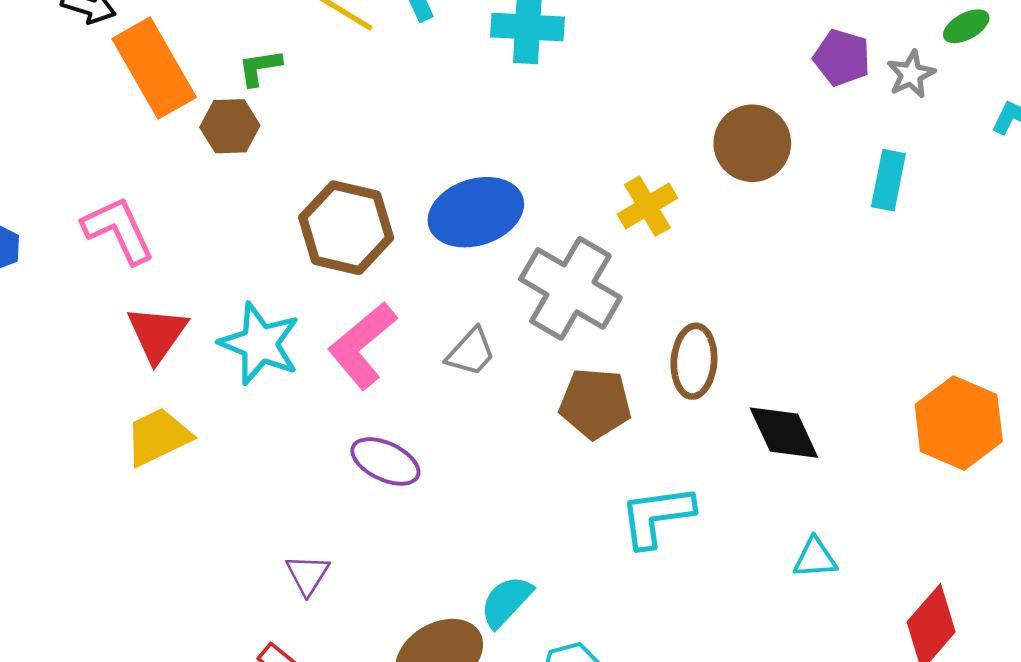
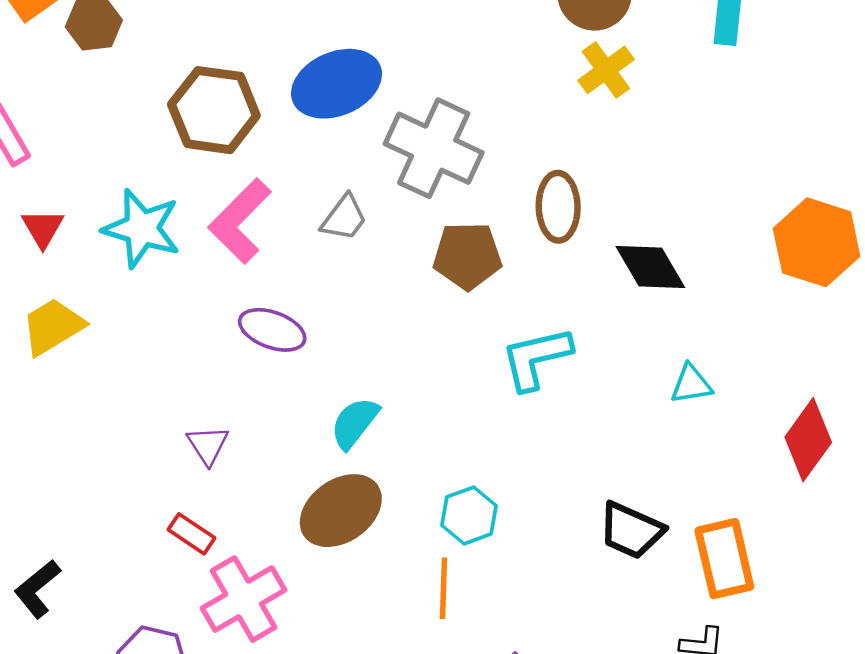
yellow cross: (647, 206) -> (606, 70), moved
red triangle: (157, 334) -> (43, 228), size x0.7
cyan semicircle: (506, 601) -> (355, 423), moved

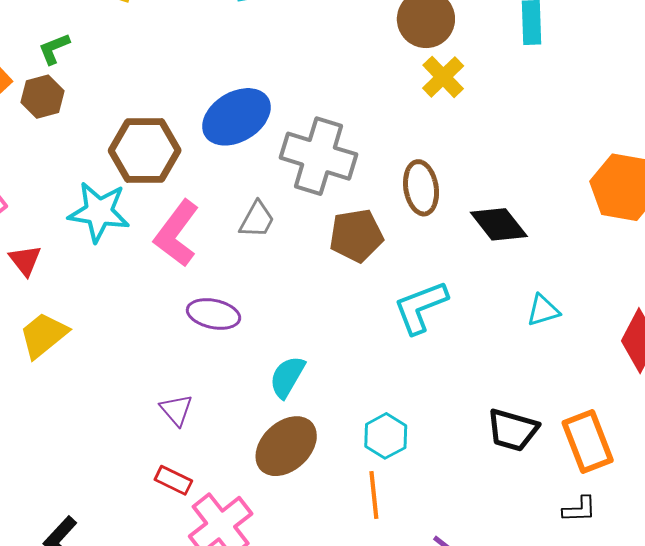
cyan star: (142, 228) -> (99, 212), moved

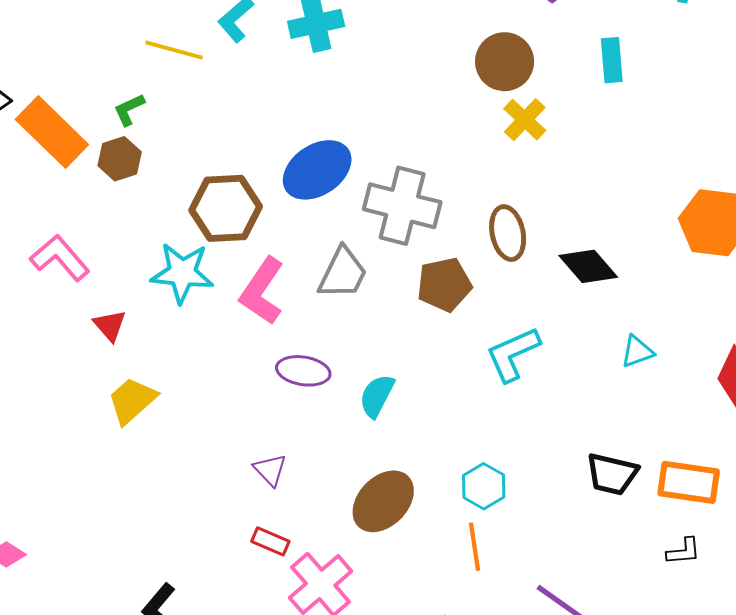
gray trapezoid: (257, 220) -> (343, 273), size x1.4
cyan semicircle: (287, 377) -> (377, 396), moved
orange rectangle: (588, 442) -> (689, 482), turned -58

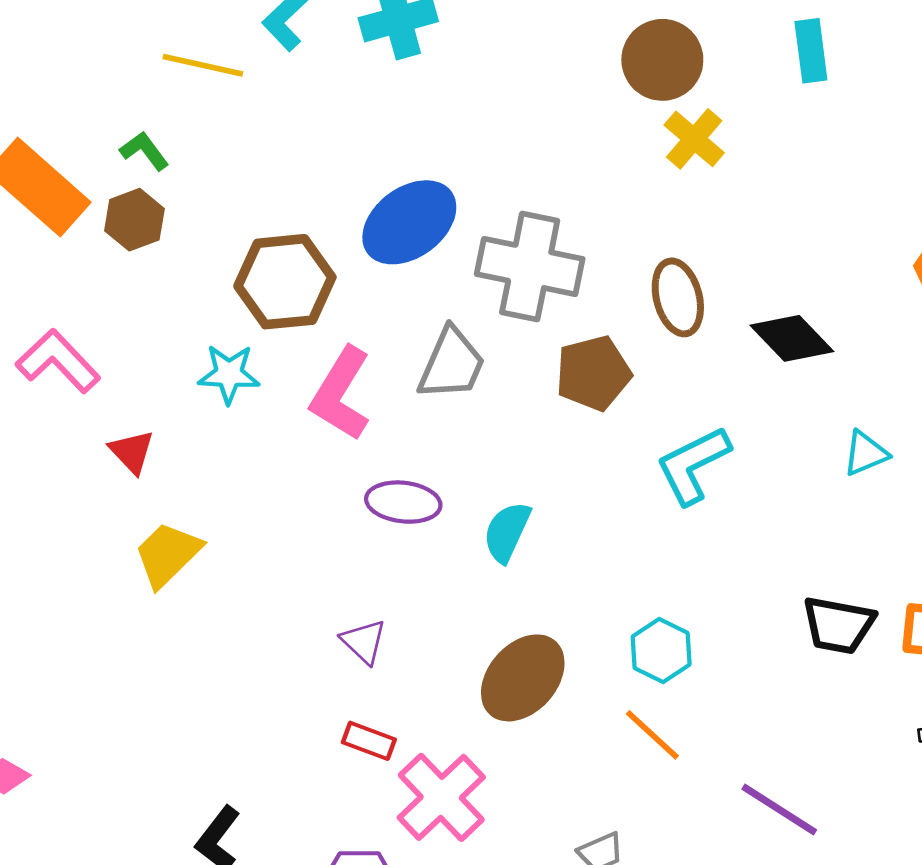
green L-shape: (129, 110) -> (144, 151), turned 81
cyan star: (182, 273) -> (229, 374), size x0.7
orange line: (474, 547) -> (652, 735), turned -36

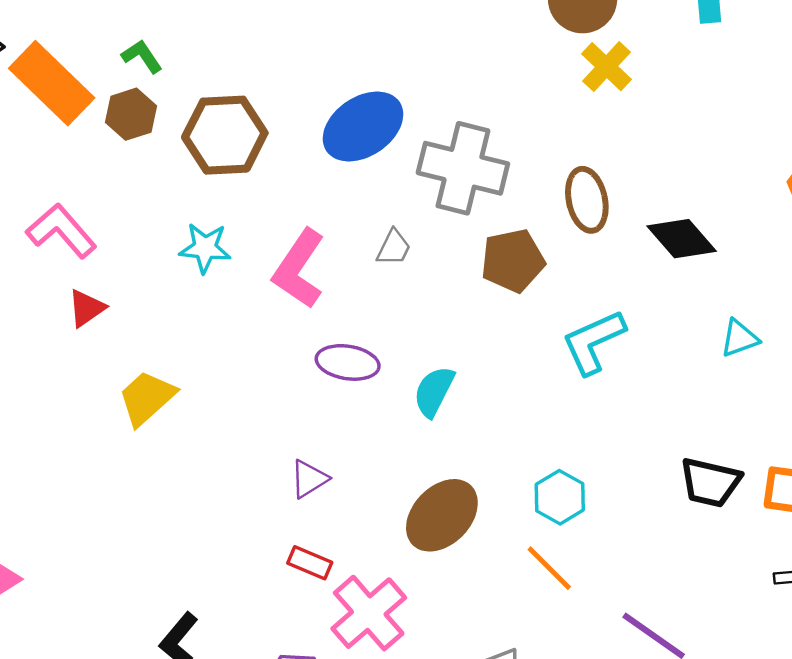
brown hexagon: (285, 282) -> (225, 135), moved
gray trapezoid: (452, 364) -> (393, 248), size x0.6
red triangle: (132, 452) -> (86, 308), moved, turned 36
purple triangle: (364, 642) -> (309, 479), turned 42

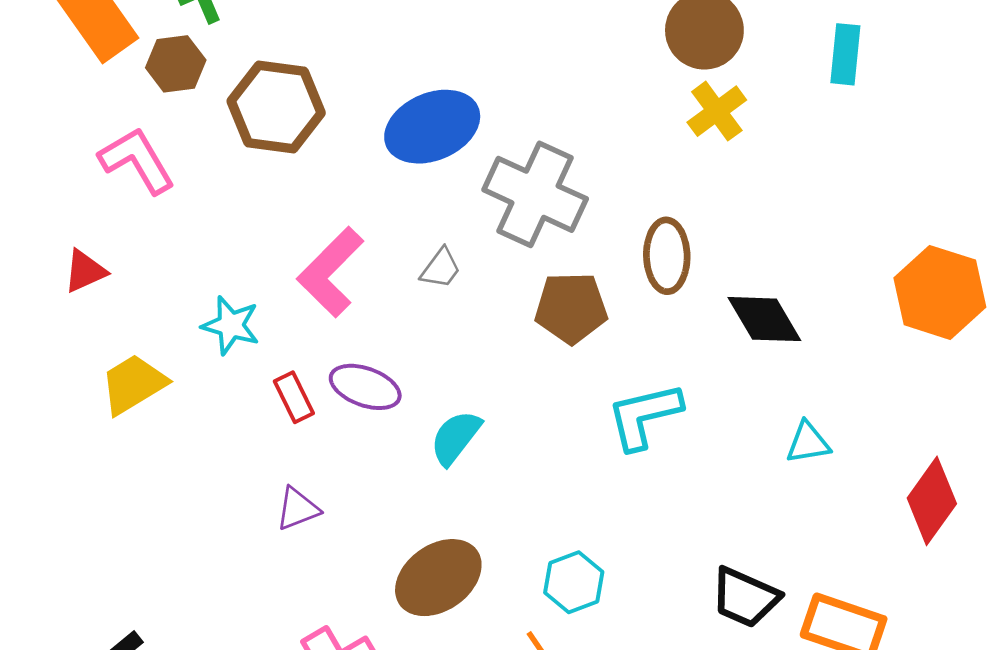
pink L-shape: (61, 231) -> (137, 160), moved
cyan star: (205, 248) -> (231, 325), moved
red rectangle: (310, 563) -> (294, 397), moved, turned 30

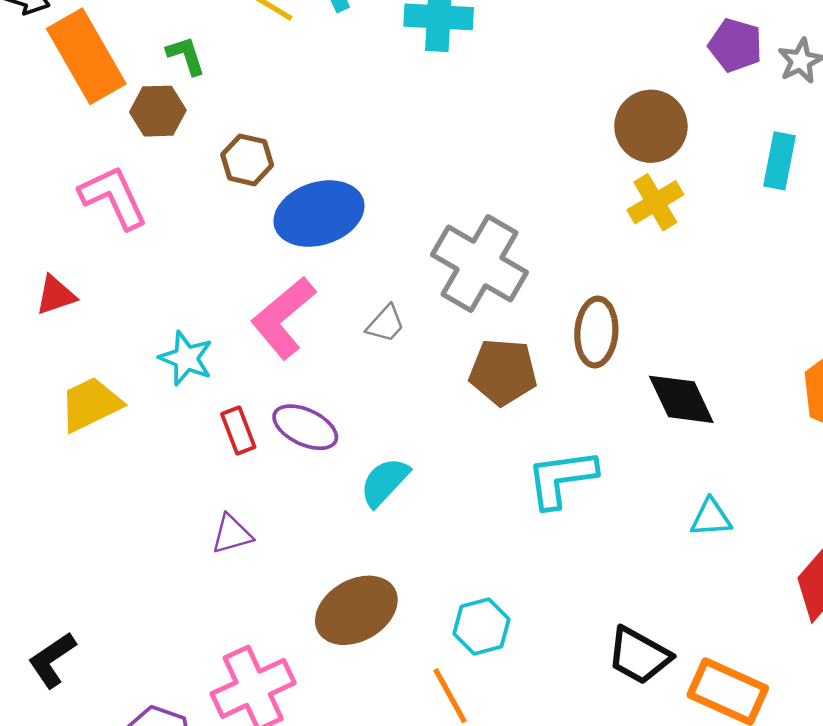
brown hexagon: (276, 107) -> (247, 160), size x0.6
blue ellipse: (432, 127) -> (319, 214), moved

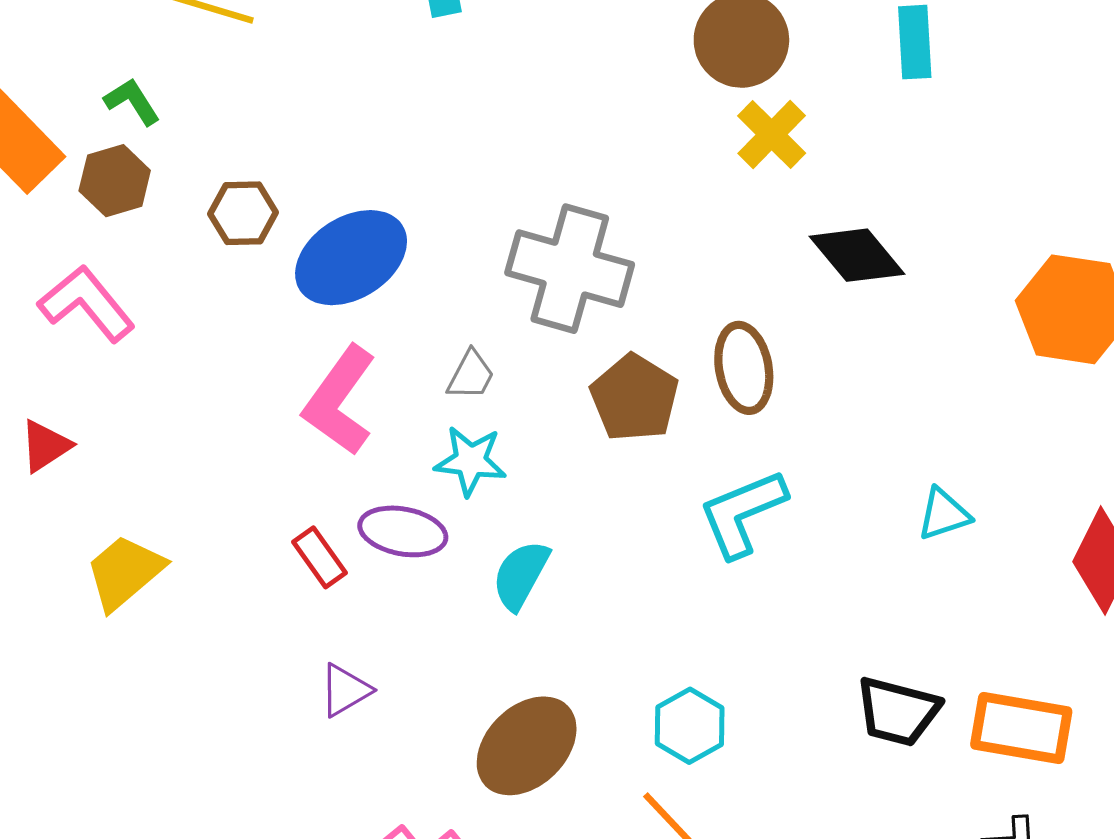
brown ellipse: (596, 332) -> (744, 368), moved
cyan star: (186, 358) -> (470, 461), moved
brown pentagon: (503, 372) -> (634, 398), turned -30
black diamond: (681, 399) -> (857, 255), moved

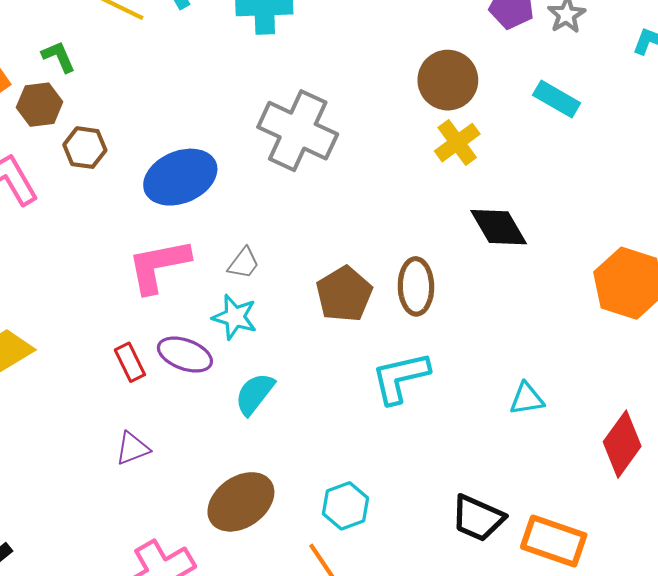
cyan rectangle: (915, 42) -> (557, 99), turned -66
brown hexagon: (243, 213) -> (85, 148), moved
gray cross: (570, 269) -> (298, 131), moved
pink L-shape: (340, 400) -> (159, 266), turned 34

